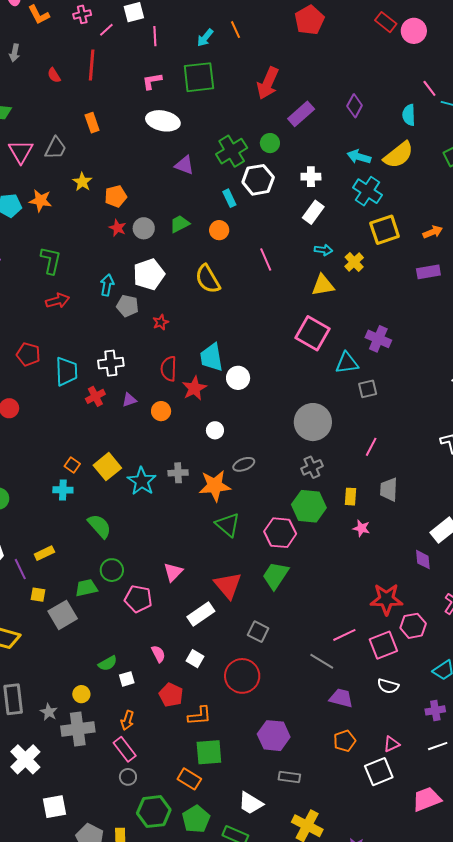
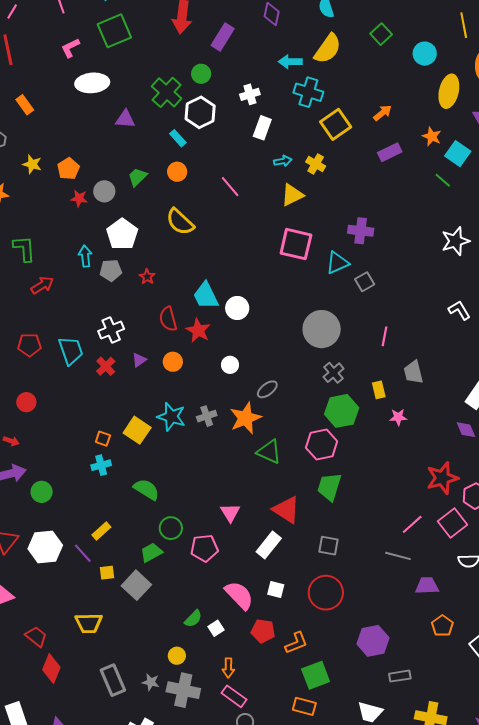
cyan star: (142, 481) -> (171, 417), moved
pink semicircle: (158, 654) -> (239, 595), size x1.8
gray cross: (78, 729) -> (183, 690), turned 36

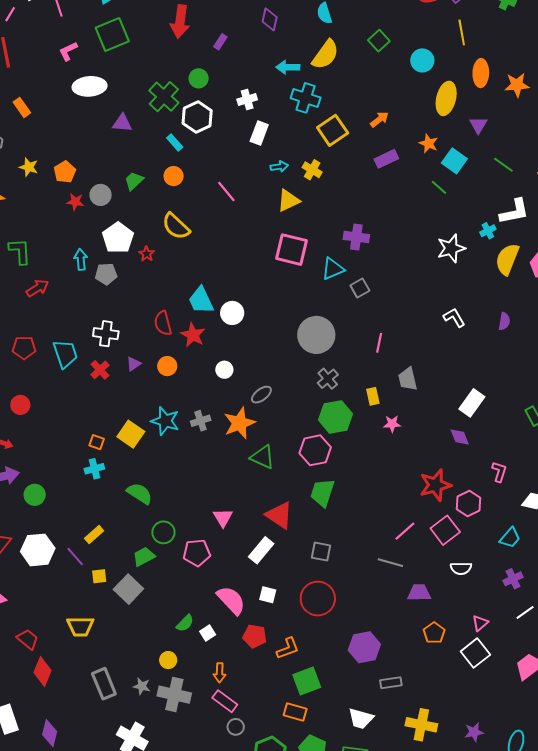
purple rectangle: (223, 37) -> (220, 42), size x0.6
red star: (147, 277) -> (147, 254), moved
white cross: (111, 330) -> (106, 334), turned 30

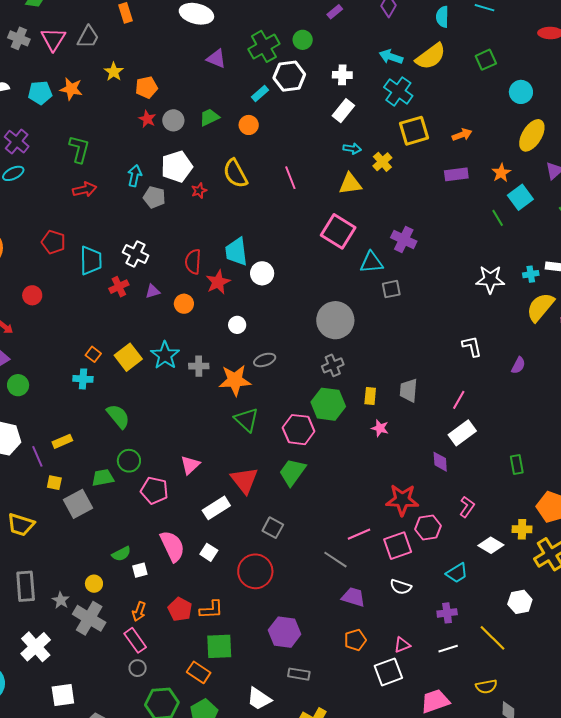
cyan rectangle: (175, 143) -> (260, 93), turned 72
pink line: (226, 192) -> (290, 178), moved
pink line: (379, 343) -> (459, 400), moved
red pentagon: (255, 636) -> (180, 609), moved

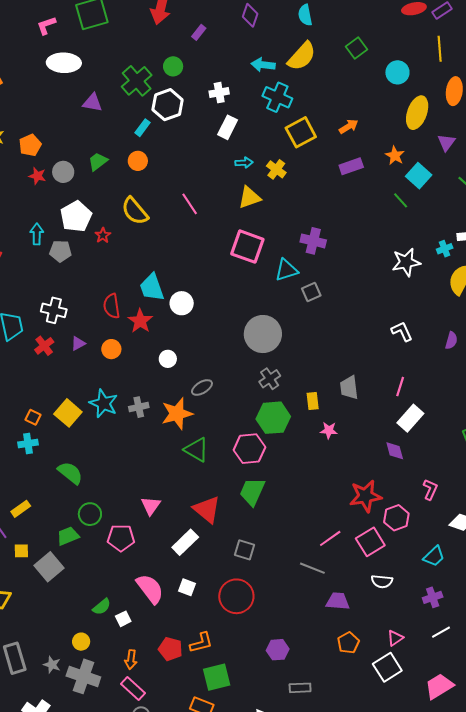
purple hexagon: (285, 632) -> (278, 650), size x0.7

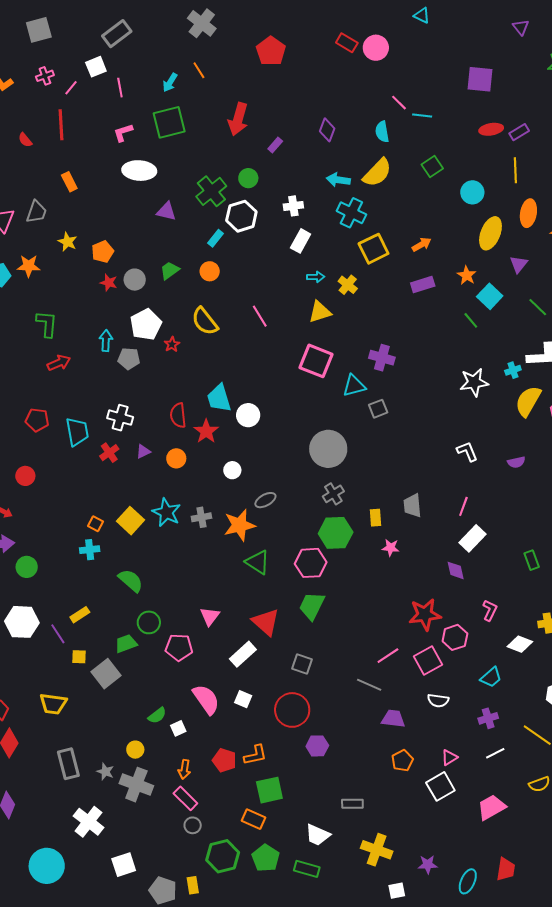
purple semicircle: (451, 340) -> (516, 462), turned 60
purple hexagon: (278, 650) -> (317, 746), moved

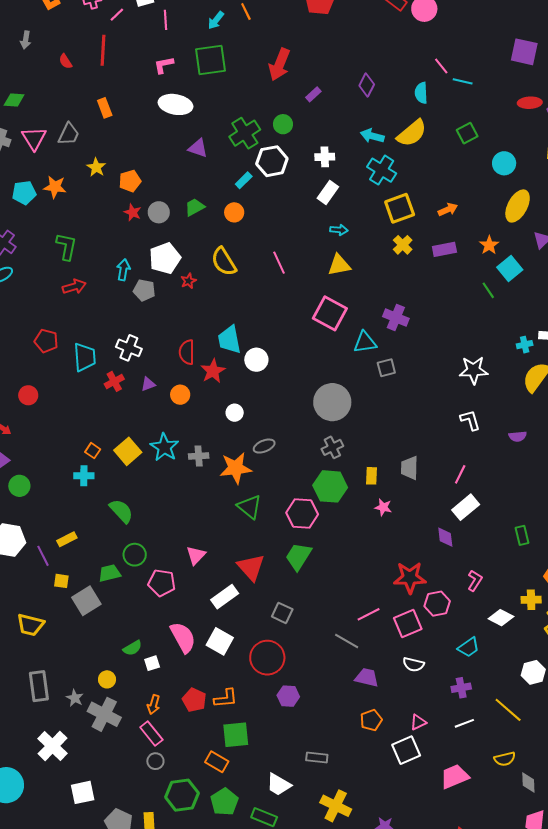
yellow cross: (348, 285) -> (403, 245), moved
white star: (474, 382) -> (474, 370), moved
white square: (243, 699) -> (220, 641), size x1.5

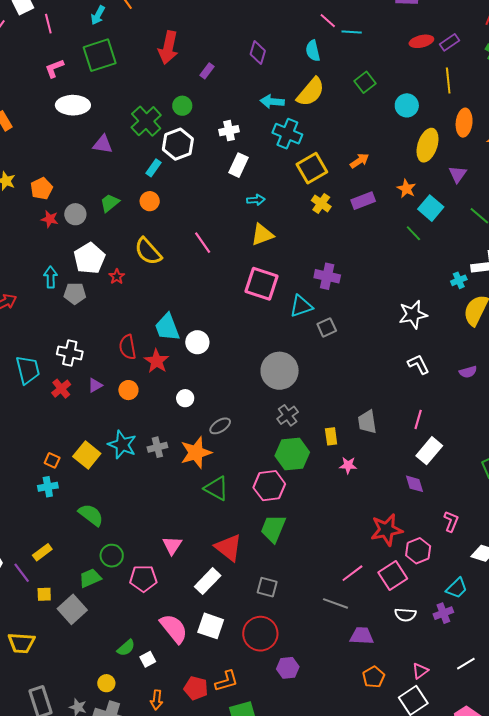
purple cross: (461, 688) -> (443, 613), moved

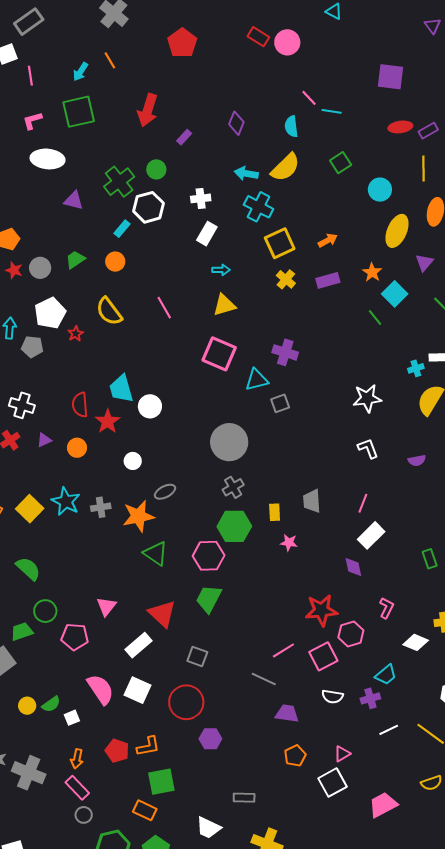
white line: (466, 664) -> (389, 730), moved
yellow circle: (106, 683) -> (27, 706), moved

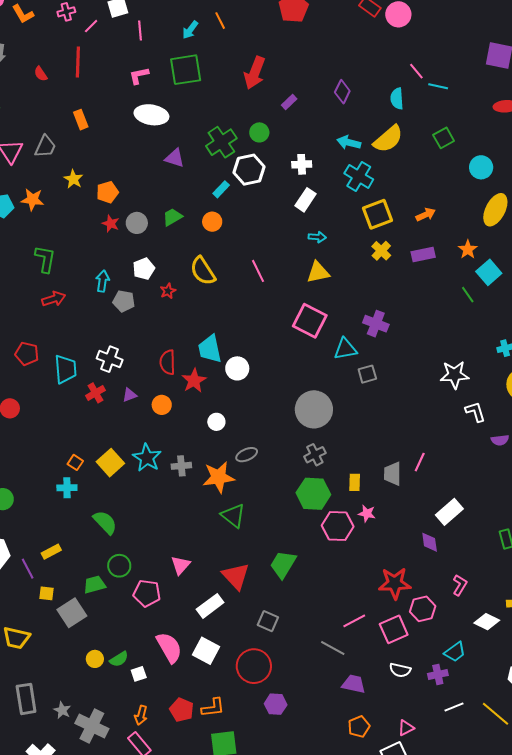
white pentagon: (50, 313) -> (144, 269), size x0.7
white L-shape: (368, 448) -> (475, 412), moved
pink line: (363, 503) -> (420, 462), moved
pink hexagon: (209, 556) -> (338, 526), moved

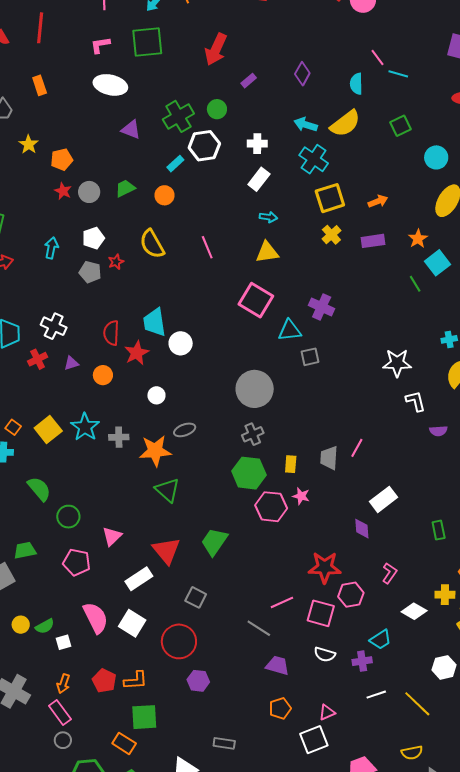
gray pentagon: (124, 301) -> (90, 272), moved
green circle: (119, 566) -> (68, 517), moved
pink square: (394, 629) -> (321, 613), turned 36

